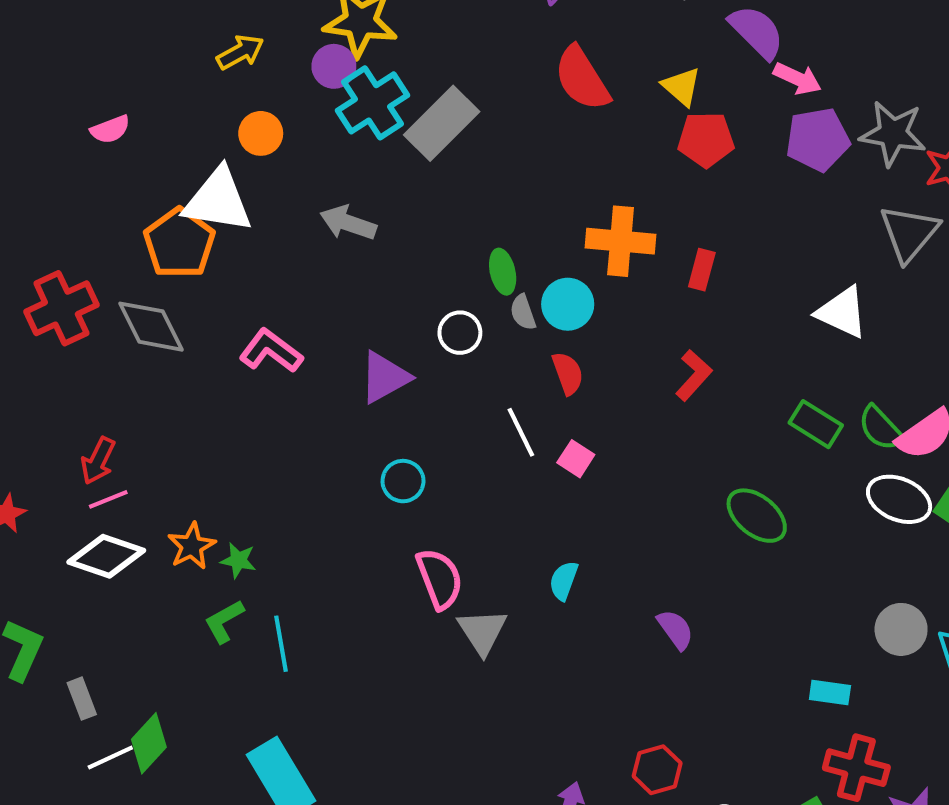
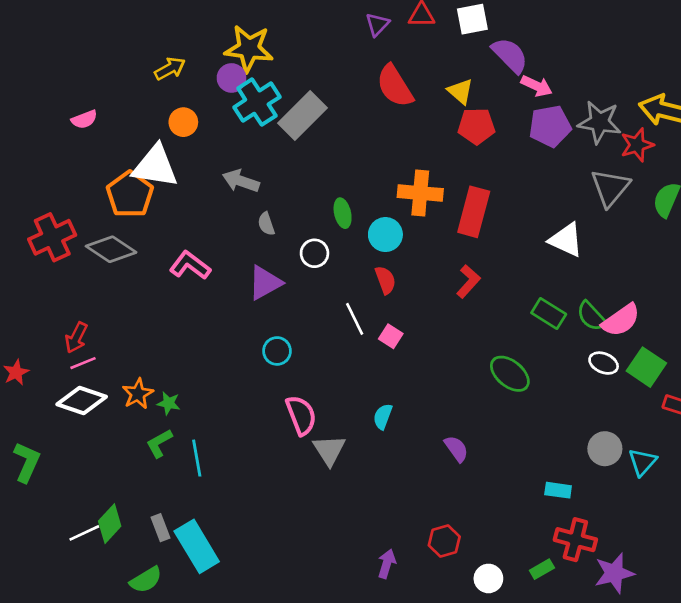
red rectangle: (702, 270) -> (474, 212), size x1.8
gray semicircle: (523, 312) -> (266, 224), moved
gray diamond: (151, 327) -> (111, 249), turned -30
white ellipse: (899, 499) -> (604, 363), size x0.7
gray rectangle: (82, 699) -> (161, 528), moved

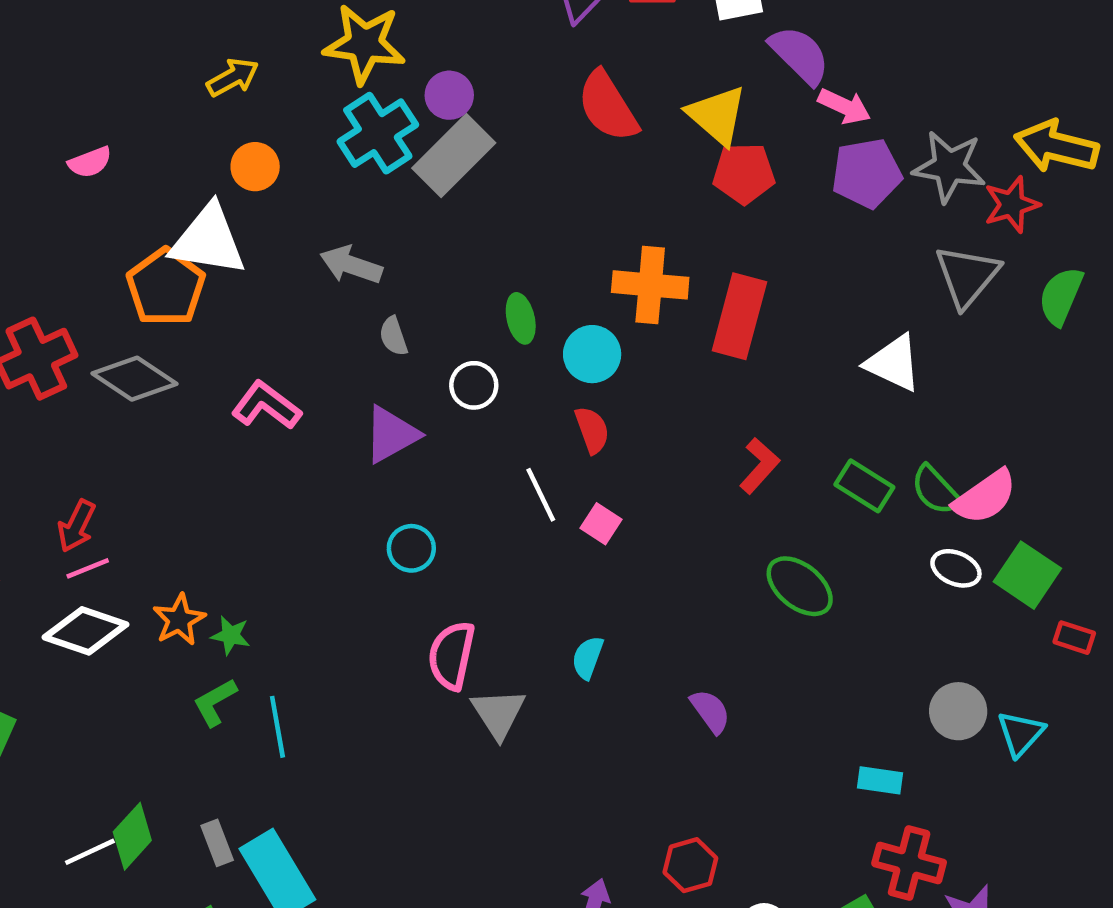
purple circle: (231, 78) -> (449, 95), moved
yellow triangle: (460, 91) -> (717, 115), size x1.4
red L-shape: (468, 281) -> (760, 466), moved
pink semicircle: (301, 415) -> (451, 655), turned -147

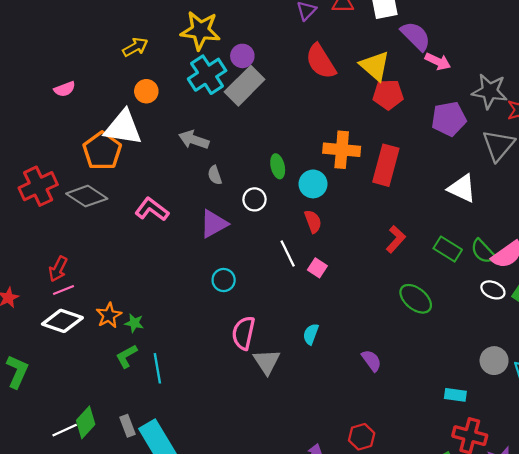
purple pentagon: (867, 173) -> (449, 119), moved

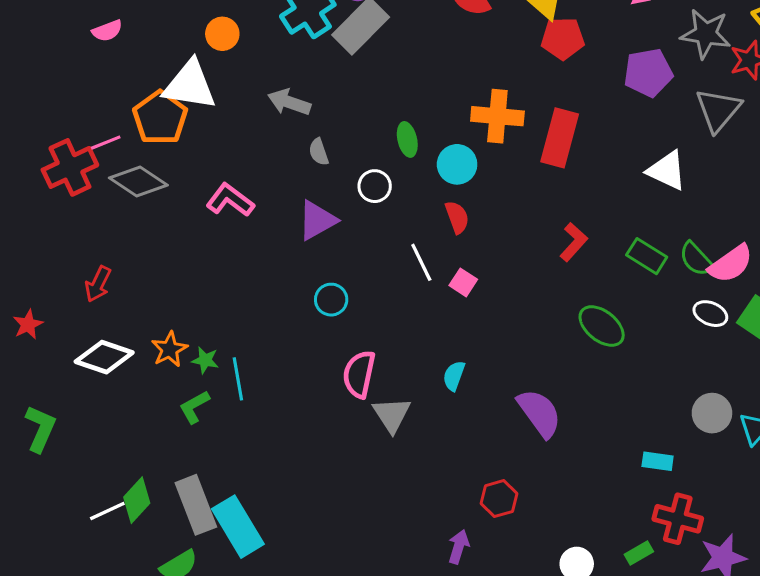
pink line: (64, 290) -> (106, 143), moved
purple semicircle: (372, 361) -> (539, 413), size x1.6
cyan line: (157, 368) -> (238, 379), moved
gray rectangle: (128, 426) -> (196, 505), size x1.8
red hexagon: (362, 437) -> (499, 499), moved

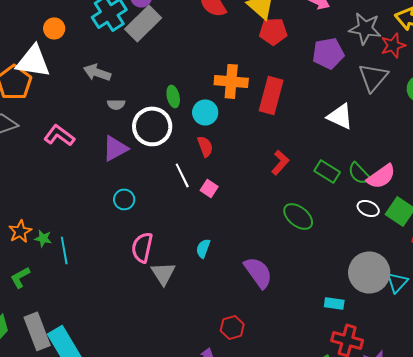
gray semicircle: (319, 152) -> (116, 104), turned -72
white circle: (375, 186) -> (152, 126), size x1.8
green L-shape: (194, 407) -> (20, 277), moved
gray circle: (712, 413) -> (369, 272), size x1.6

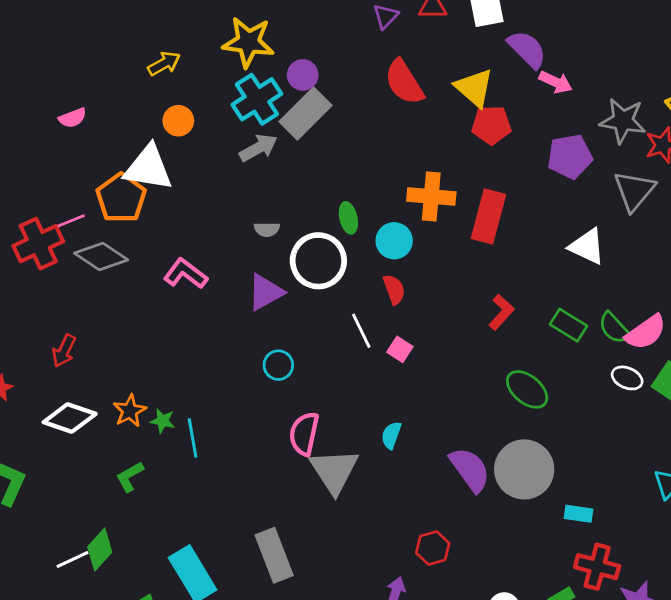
gray arrow: (97, 72) -> (258, 148), moved, turned 132
gray circle: (369, 272) -> (524, 469), moved
gray triangle: (163, 273) -> (334, 471), size x1.4
gray rectangle: (37, 331) -> (274, 555), moved

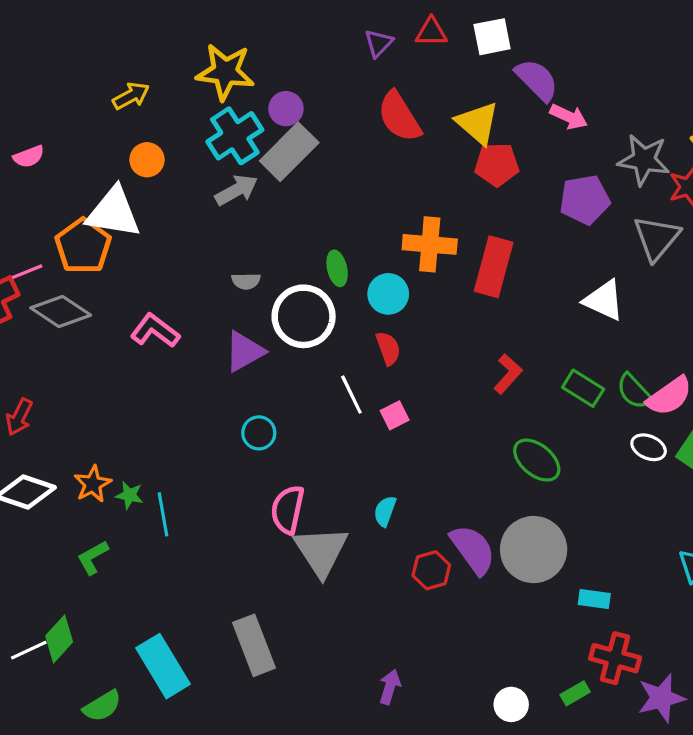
pink square: (400, 349) -> (395, 415), turned 30
red hexagon: (433, 548) -> (431, 570), moved

